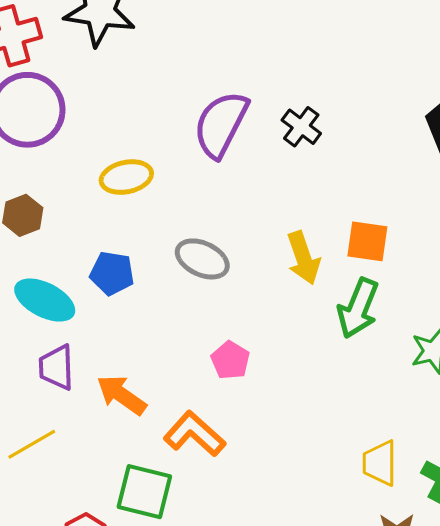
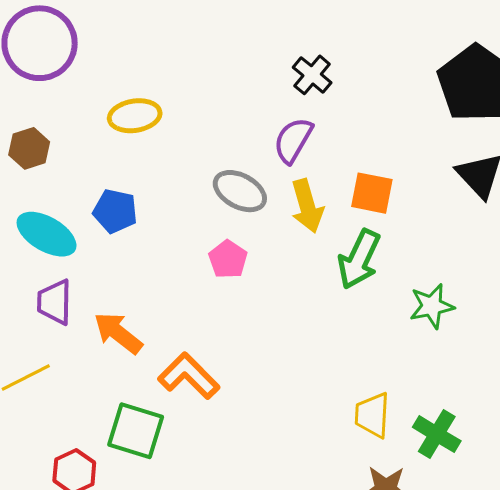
purple semicircle: (221, 124) -> (293, 140), moved, size x0.7
gray ellipse: (202, 259) -> (240, 191), moved
pink pentagon: (230, 360) -> (228, 259), moved

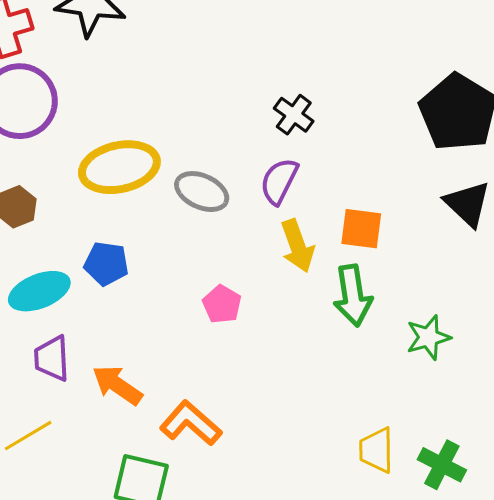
yellow ellipse: (135, 116) -> (119, 167), size x1.5
gray ellipse: (240, 191) -> (202, 192), moved
cyan ellipse: (47, 234) -> (39, 291), turned -48
green arrow: (359, 259) -> (353, 295), turned -30

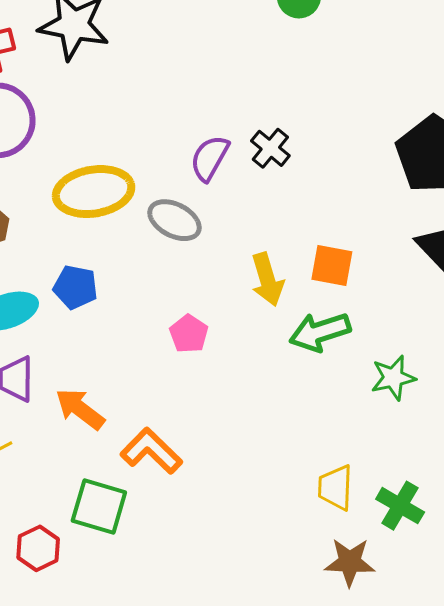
purple semicircle: (279, 181) -> (210, 158), moved
green arrow: (353, 295) -> (320, 332), turned 78

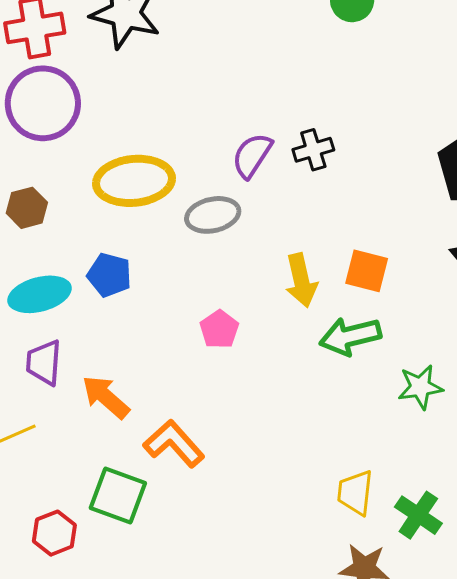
black cross: (270, 148) -> (313, 150), turned 30
gray ellipse: (174, 220) -> (213, 215), turned -44

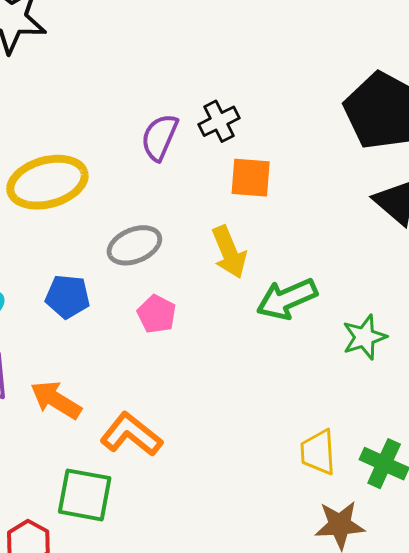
gray ellipse: (213, 215) -> (134, 245), moved
orange square: (367, 271) -> (251, 178), moved
blue pentagon: (109, 275) -> (68, 297), moved

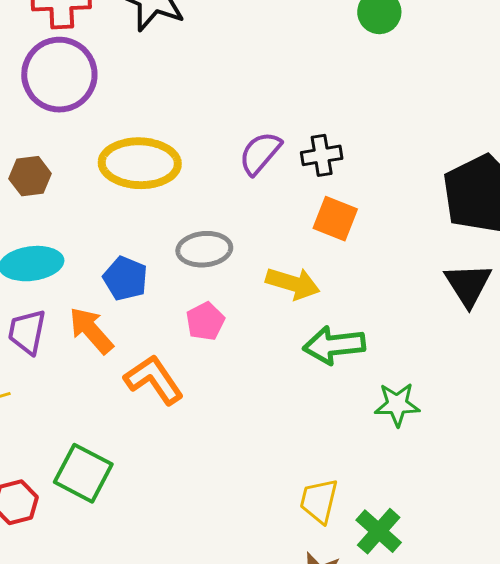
yellow arrow: (229, 252) -> (293, 283), turned -68
orange arrow: (56, 400) -> (91, 330), moved
orange L-shape: (131, 434) -> (154, 380), moved

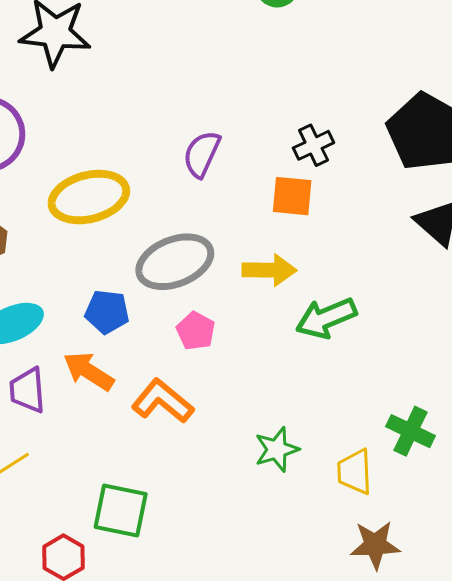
black cross: (322, 155) -> (314, 145), moved
gray ellipse: (204, 249) -> (175, 262), size x1.4
green star: (397, 405) -> (277, 449), moved
green cross: (379, 531) -> (410, 431), moved

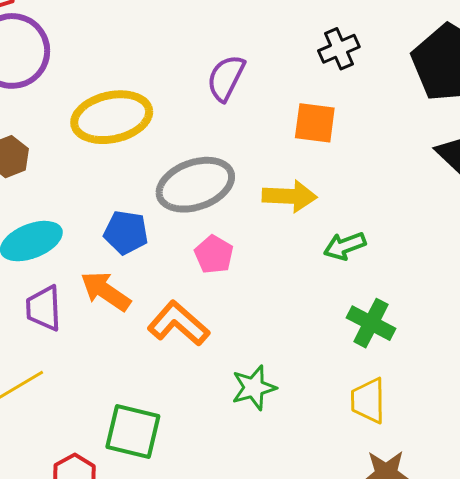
black cross: (314, 145) -> (339, 49), moved
green arrow: (326, 318) -> (345, 246), size x0.7
green cross: (410, 431) -> (371, 323), moved
green star: (277, 449) -> (254, 388), moved

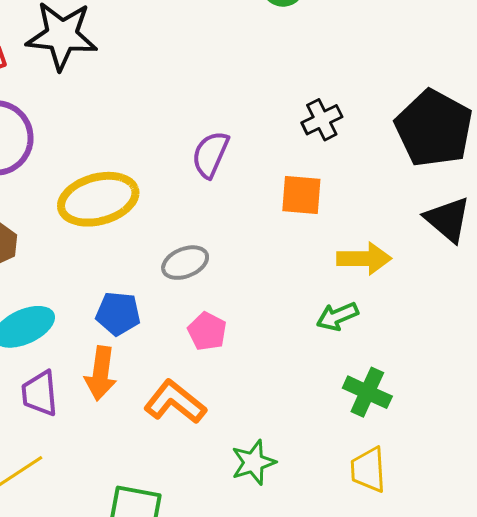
gray ellipse: (195, 185) -> (185, 263), size x0.6
yellow arrow: (290, 196) -> (364, 258), moved
orange arrow: (106, 291) -> (101, 373), turned -114

